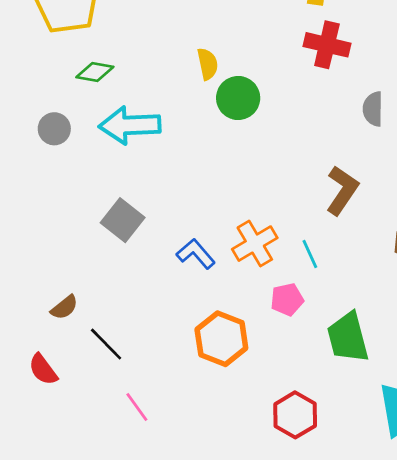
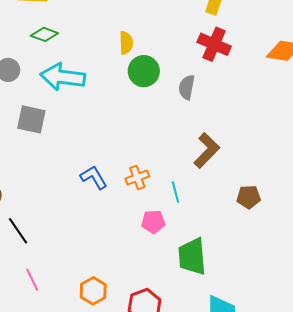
gray semicircle: (373, 109) -> (187, 87), moved
gray square: (123, 220) -> (31, 119), moved, turned -36
orange cross: (255, 244) -> (137, 177), size x0.7
orange hexagon: (221, 339) -> (93, 291), moved, size x0.7

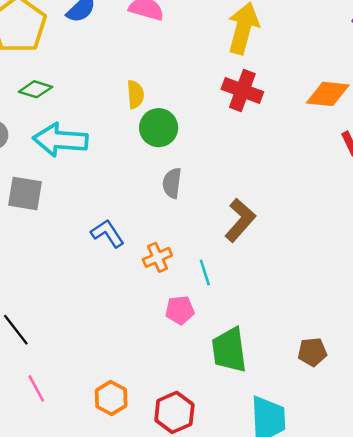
gray semicircle: (187, 87) -> (172, 183), moved
blue L-shape: (94, 177) -> (108, 233), moved
brown pentagon: (249, 197) -> (312, 352), moved

